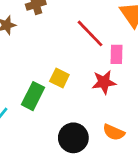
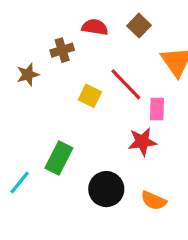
yellow square: (59, 78) -> (90, 96), moved
black circle: (73, 138) -> (106, 189), moved

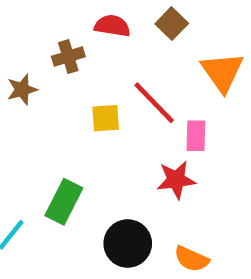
yellow square: (90, 96) -> (106, 118), turned -30

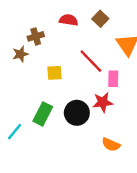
brown cross: (68, 57) -> (36, 36), moved
yellow square: (106, 118) -> (55, 73), moved
black circle: (128, 244) -> (77, 113), moved

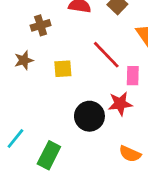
brown star: (20, 54) -> (24, 60), moved
green rectangle: (43, 114) -> (49, 155), moved

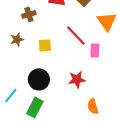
red star: (120, 104) -> (77, 79), moved
black circle: (89, 116) -> (39, 79), moved
orange semicircle: (130, 154) -> (93, 106), turned 49

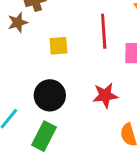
red line: (76, 35) -> (104, 31), turned 40
brown star: (17, 39) -> (18, 22), moved

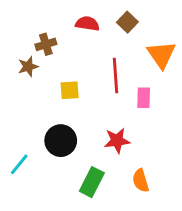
green rectangle: (44, 136) -> (92, 182), moved

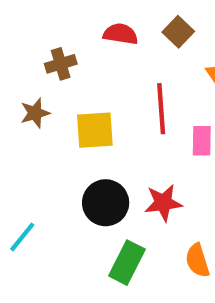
brown star: (28, 67) -> (35, 113), moved
yellow square: (70, 90) -> (95, 130), size x1.4
black circle: (61, 141) -> (106, 203), moved

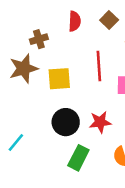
red semicircle: (121, 34) -> (75, 21), turned 84
brown star: (35, 113) -> (24, 68), size x1.6

